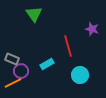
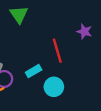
cyan circle: (80, 75) -> (54, 87), moved

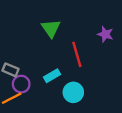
green triangle: (19, 15) -> (51, 28), moved

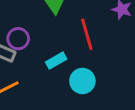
purple circle: (21, 84) -> (18, 39), moved

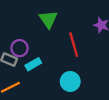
cyan rectangle: (56, 61) -> (33, 64), moved

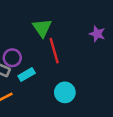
red line: (74, 45) -> (54, 51), moved

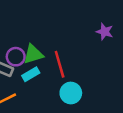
green triangle: (42, 28) -> (33, 54), moved, turned 48
red line: (54, 51) -> (60, 64), moved

